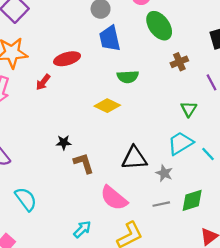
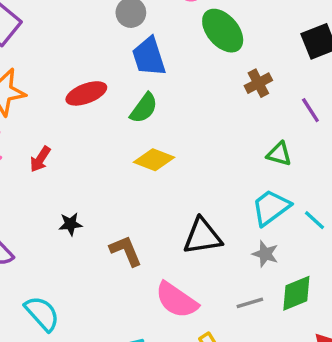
green semicircle: (128, 77) -> (144, 108), moved, turned -45
red arrow: (43, 82) -> (40, 159), moved
green triangle: (189, 109) -> (279, 154), turned -42
black star: (64, 142) -> (70, 224), moved
gray star: (164, 173) -> (265, 254), moved

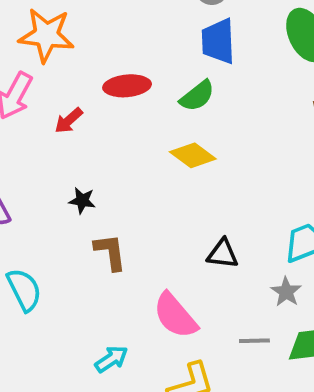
red ellipse: (86, 93) -> (127, 86), moved
black triangle: (202, 236) -> (223, 254), size x0.7
brown L-shape: (126, 251) -> (110, 252), moved

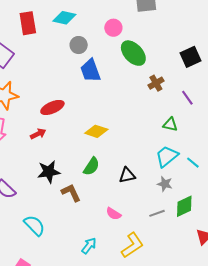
green semicircle: (197, 96) -> (91, 166), moved
red arrow: (69, 121) -> (38, 134), moved, turned -147
black star: (82, 201) -> (49, 172), size x1.6
pink semicircle: (175, 316) -> (114, 214), size x0.6

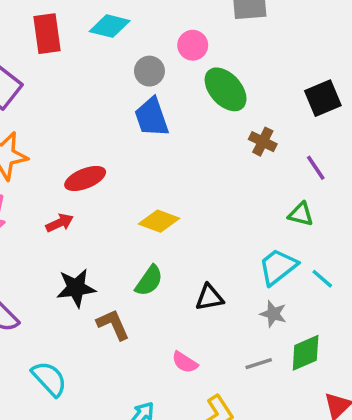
gray circle: (79, 45) -> (149, 71), moved
brown cross: (156, 83) -> (263, 142), turned -35
green triangle: (170, 124) -> (301, 214), moved

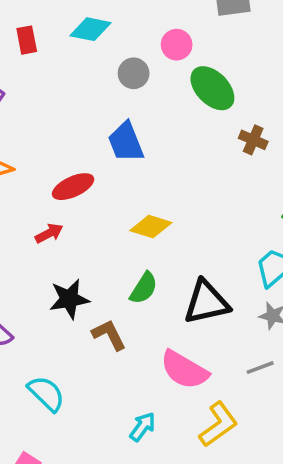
red rectangle: (47, 34) -> (27, 40), size x0.7
blue trapezoid: (152, 117) -> (126, 142), moved
black triangle: (209, 297) -> (206, 302), size x1.6
pink semicircle: (185, 362) -> (184, 370), size x1.8

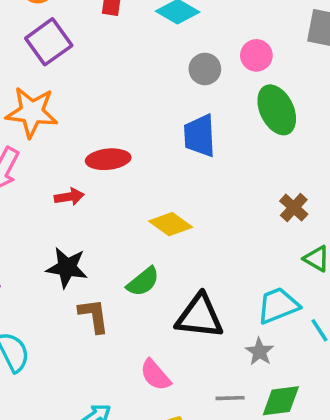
brown cross: (253, 140) -> (294, 208), moved
blue trapezoid: (126, 142) -> (200, 136), moved
pink semicircle: (184, 370) -> (155, 375), size x0.7

